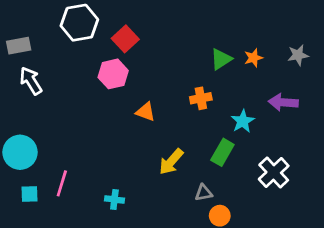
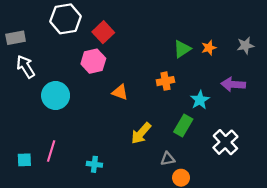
cyan circle: (20, 152) -> (56, 95), moved

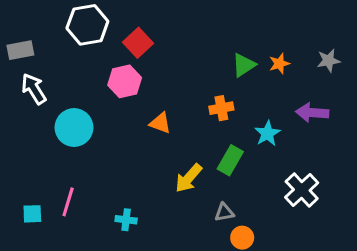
green rectangle: (183, 125) -> (230, 160), moved

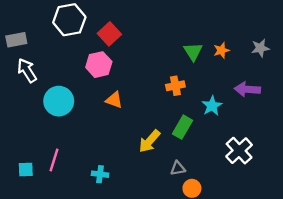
green triangle: (244, 65) -> (193, 52), turned -30
orange triangle: (160, 123) -> (114, 100), moved

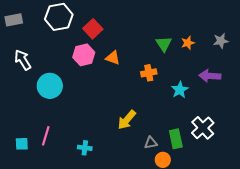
gray rectangle: (16, 40) -> (14, 20), moved
orange triangle: (114, 100) -> (113, 58), moved
green rectangle: (182, 127) -> (176, 139), moved, turned -42

